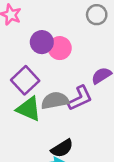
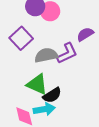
green triangle: (29, 109) -> (37, 84), moved

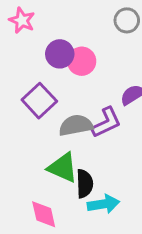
black semicircle: (52, 95) -> (85, 184), turned -60
cyan arrow: (44, 109) -> (103, 204), moved

